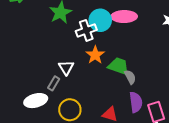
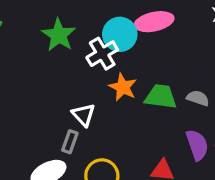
gray semicircle: (130, 77) -> (198, 98), moved, turned -32

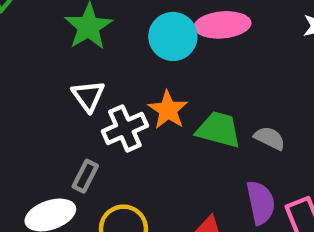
white cross: (102, 54) -> (125, 128), moved
white triangle: (84, 115) -> (88, 96), moved

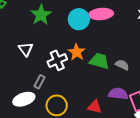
white triangle: (88, 96) -> (26, 49), moved
purple semicircle: (261, 203) -> (118, 94), turned -72

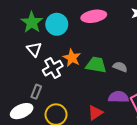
cyan circle: (79, 19) -> (57, 24), moved
white triangle: (26, 49) -> (34, 49), moved
red triangle: (95, 107) -> (95, 113), turned -42

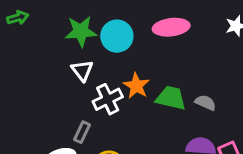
green star: (32, 22) -> (81, 31), turned 30

